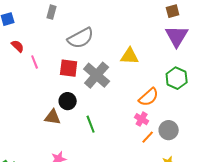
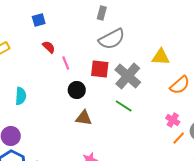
gray rectangle: (52, 12) -> (102, 13), moved
orange semicircle: (149, 97) -> (180, 85), moved
black circle: (68, 101) -> (77, 90), moved
green line: (91, 124) -> (124, 106), moved, turned -36

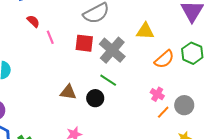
black circle: (77, 90) -> (95, 98), moved

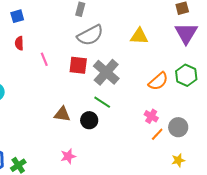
red semicircle: (33, 21) -> (19, 43), moved, turned -136
yellow triangle: (145, 31) -> (139, 36), moved

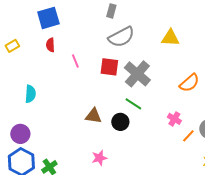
blue square: (17, 16) -> (48, 18), size x1.6
pink cross: (151, 116) -> (174, 119), moved

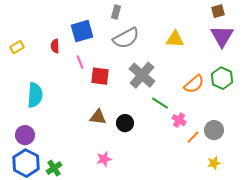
blue square: (48, 18) -> (82, 31), moved
red square: (109, 67) -> (100, 76), moved
cyan semicircle: (30, 94) -> (35, 95), size x1.4
green line: (133, 104) -> (160, 103), moved

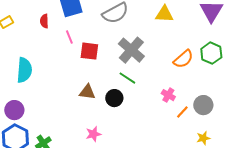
green line: (160, 103) -> (127, 78), moved

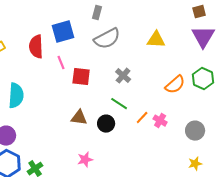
red semicircle: (44, 21) -> (36, 47), size x1.6
gray cross: (131, 50) -> (123, 76), size x0.6
orange line: (182, 112) -> (142, 118), moved

